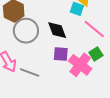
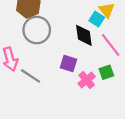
black diamond: (57, 30) -> (84, 35), moved
pink cross: (80, 65) -> (87, 80), size x0.7

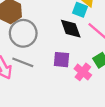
gray line: (30, 76) -> (23, 62), moved

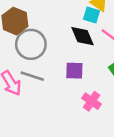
pink cross: (83, 72) -> (92, 101), moved

